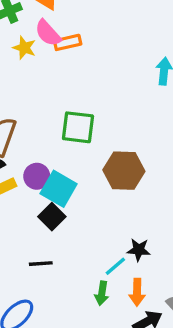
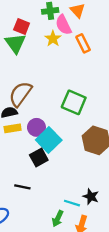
pink semicircle: (48, 33) -> (63, 25), moved
orange rectangle: (68, 42) -> (83, 43), turned 60
cyan line: (115, 266) -> (72, 203), turned 42

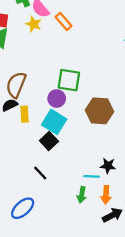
purple circle: (36, 127) -> (57, 99), moved
yellow rectangle: (13, 128) -> (24, 114), moved, turned -70
black line: (22, 187) -> (40, 173), turned 49

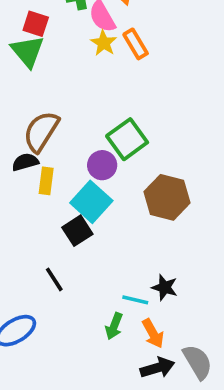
yellow star: (34, 24) -> (104, 43), moved
green square: (69, 80) -> (127, 139), turned 35
orange arrow: (106, 195) -> (153, 333), turned -42

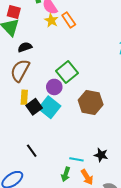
black semicircle: (25, 162) -> (25, 47), moved
black square: (77, 231) -> (34, 107), moved
black star: (165, 287) -> (101, 155), moved

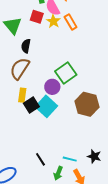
red square: (14, 12) -> (37, 17), moved
black semicircle: (25, 47) -> (26, 46), turned -64
black line: (32, 151) -> (40, 159), moved

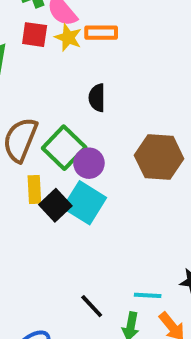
orange rectangle: (71, 22) -> (101, 33), turned -49
black semicircle: (26, 46) -> (97, 98), moved
green square: (66, 73) -> (64, 148), moved
brown hexagon: (87, 104) -> (159, 157), moved

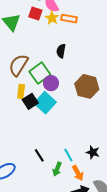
cyan line: (148, 295) -> (68, 155), turned 48

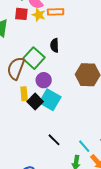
green square: (40, 73) -> (34, 58), moved
purple circle: (51, 83) -> (44, 80), moved
black line: (39, 155) -> (54, 140), moved

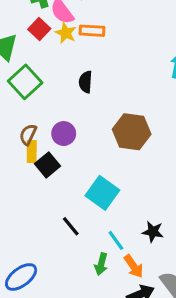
red square: (21, 14) -> (39, 29), turned 32
green square: (34, 58) -> (25, 82), moved
brown semicircle: (16, 68) -> (28, 134), moved, size x0.6
cyan square: (50, 100) -> (102, 193), moved

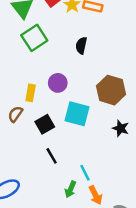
brown semicircle: (28, 134) -> (15, 114), moved
black square: (47, 165) -> (45, 124), moved
cyan square: (102, 193) -> (77, 114), moved, turned -30
black star: (153, 232) -> (121, 128), moved

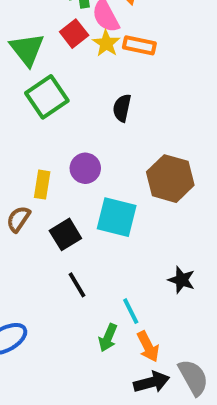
black star: (121, 128) -> (182, 280), moved

